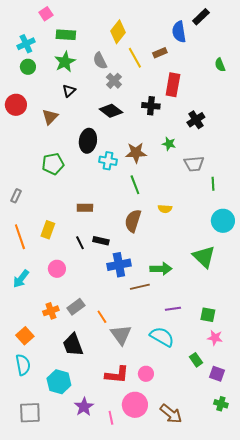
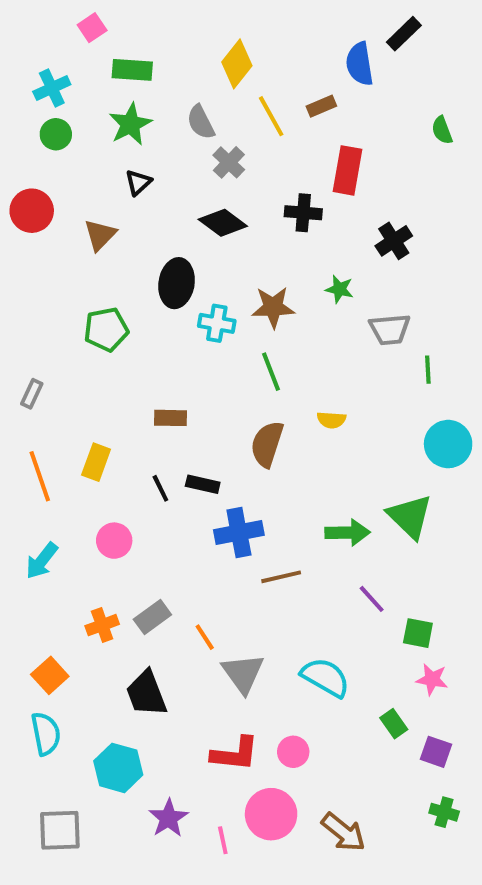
green arrow: (161, 269) -> (348, 533), moved
purple line: (173, 309) -> (372, 599), moved, turned 56

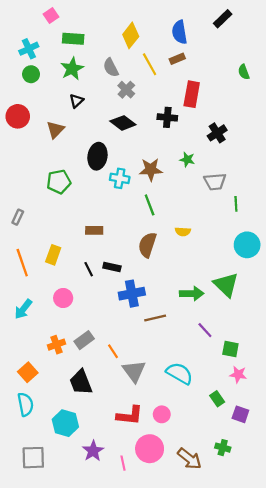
blue semicircle: (360, 64) -> (179, 32), moved
green cross: (444, 812) -> (223, 448), moved

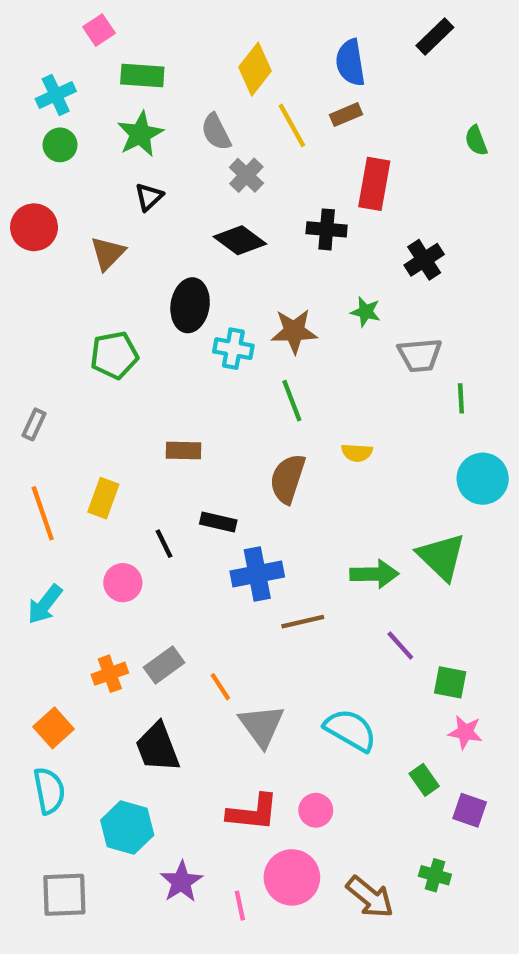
black line: (89, 269) -> (164, 544), moved

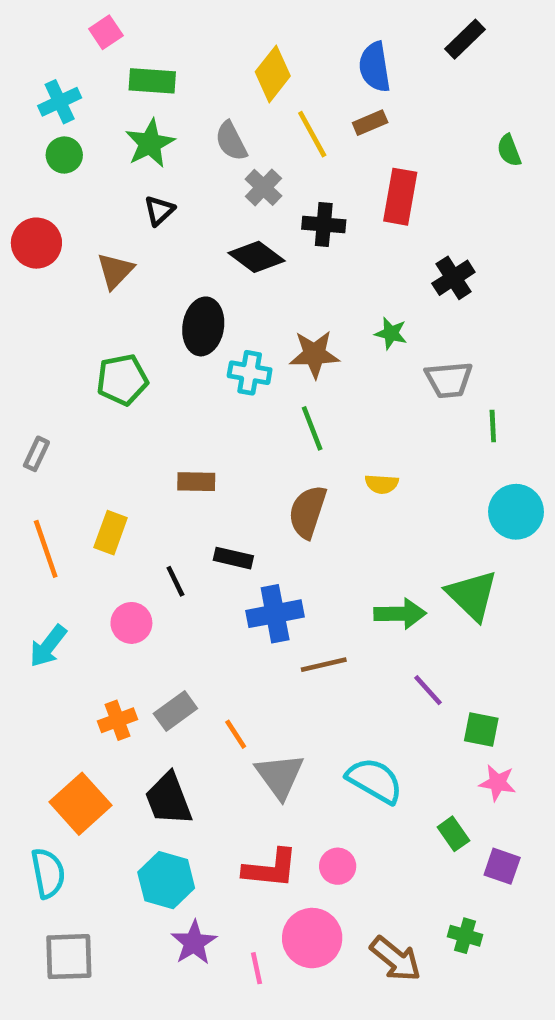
black cross: (327, 229) -> (324, 225), moved
orange square: (54, 728) -> (80, 804), moved, size x1.4
cyan semicircle: (49, 791) -> (48, 873), moved
cyan hexagon: (127, 828) -> (166, 880), moved

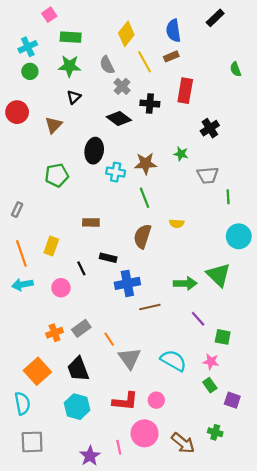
green star: (150, 143) -> (70, 66), turned 30
cyan arrow: (48, 646) -> (22, 285), moved, turned 42
pink star: (497, 783) -> (211, 362), moved
purple star: (194, 943) -> (90, 456), moved

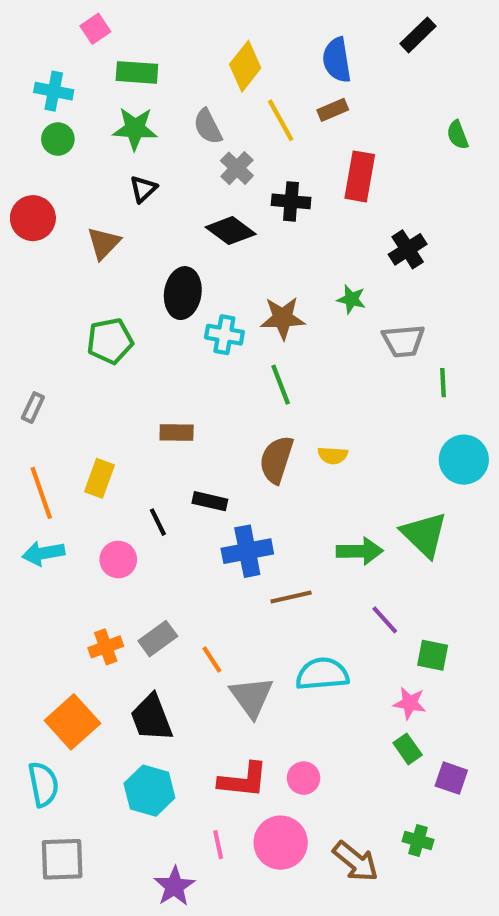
cyan cross: (28, 47) -> (54, 91), turned 36
yellow semicircle: (177, 223) -> (333, 455), moved
cyan semicircle: (173, 361) -> (322, 674), moved, turned -35
pink line: (119, 447) -> (218, 845), moved

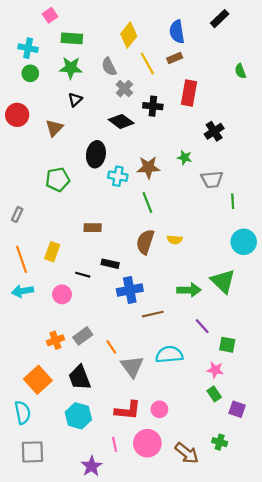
black line: (158, 522) -> (83, 275), turned -48

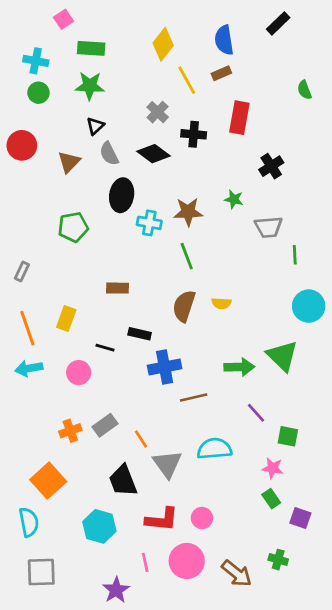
gray semicircle: (109, 67) -> (109, 154), moved
black trapezoid: (80, 378) -> (123, 481), moved

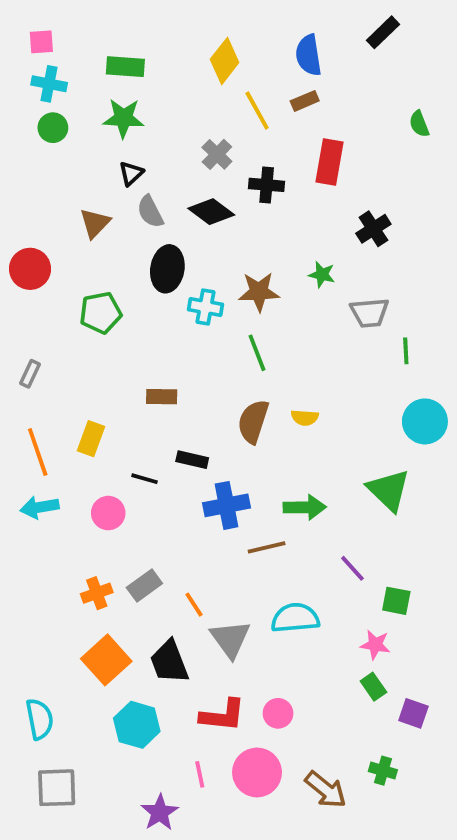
pink square: (63, 19) -> (41, 42), moved, turned 30
red circle: (22, 145) -> (30, 269), moved
green arrow: (239, 367) -> (305, 507), moved
orange square: (48, 481) -> (106, 660), moved

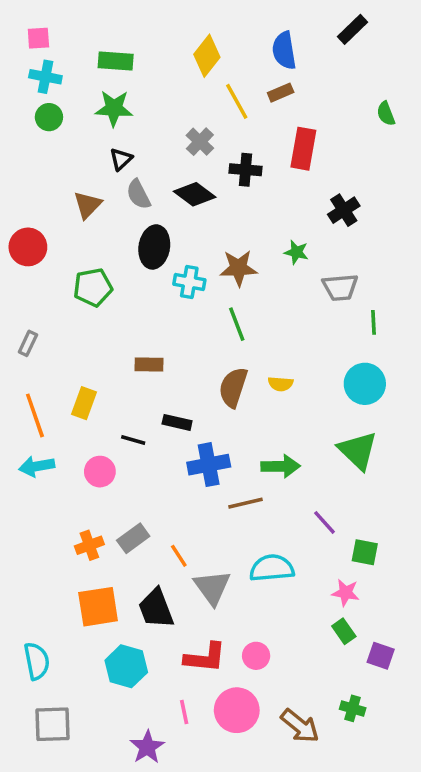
cyan circle: (425, 421) -> (365, 384), moved
orange square: (106, 660) -> (98, 607), turned 33

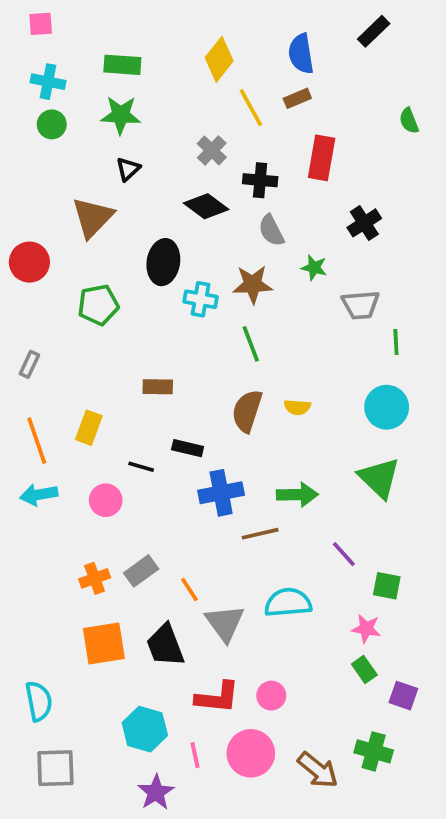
pink square: (38, 38) -> (41, 24), moved
gray semicircle: (138, 194) -> (271, 230), moved
brown triangle: (88, 205) -> (93, 217), size x1.4
cyan hexagon: (126, 666) -> (145, 729), moved
green cross: (353, 708) -> (374, 751), size x1.4

